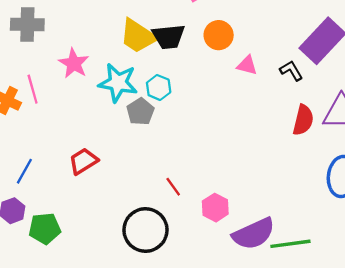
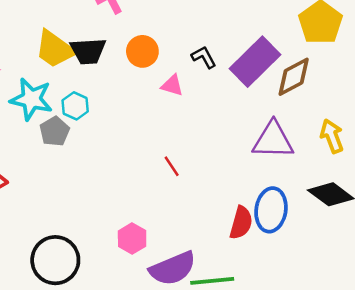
black L-shape: (291, 71) -> (204, 57), moved
red semicircle: (303, 120) -> (241, 223), moved
red line: (173, 187) -> (172, 166), moved

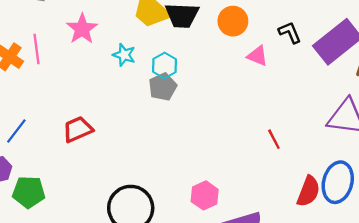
cyan star: (31, 99) -> (124, 55), size x0.6
gray pentagon: (55, 131) -> (163, 87), moved
red line: (172, 166) -> (274, 139), moved

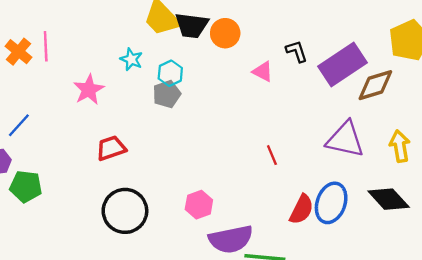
orange circle: (233, 21) -> (225, 33), moved
pink star: (82, 29) -> (89, 90), moved
red trapezoid: (78, 129) -> (111, 148), moved

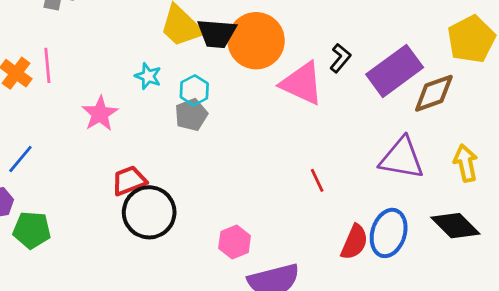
orange circle: (225, 33) -> (256, 41), size x1.6
black L-shape: (297, 51) -> (340, 58), turned 60
pink triangle: (263, 72) -> (302, 83), size x1.8
black circle: (125, 211) -> (149, 212), moved

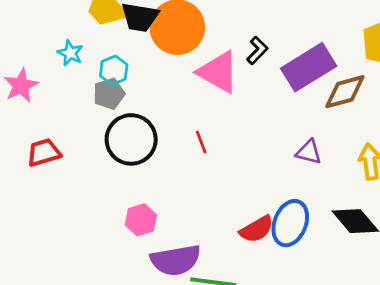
purple triangle: (402, 158) -> (309, 152), size x0.6
red line: (317, 180) -> (201, 142), moved
black circle: (149, 212) -> (131, 139), moved
red semicircle: (354, 242) -> (257, 229), turned 32

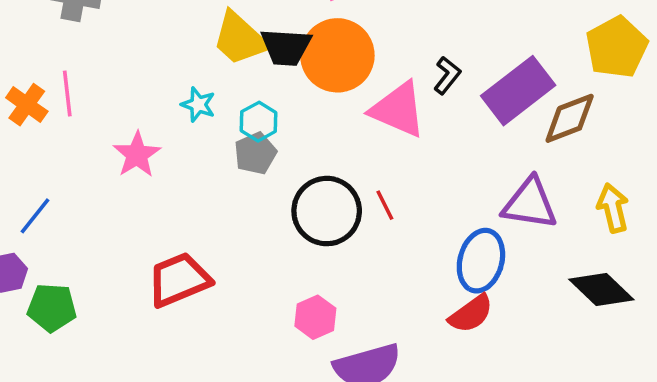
black circle: (131, 139) -> (327, 211), moved
purple triangle: (309, 152) -> (530, 204), size x1.6
red trapezoid: (44, 153) -> (179, 280), moved, size x1.4
blue ellipse: (290, 223) -> (481, 261), moved

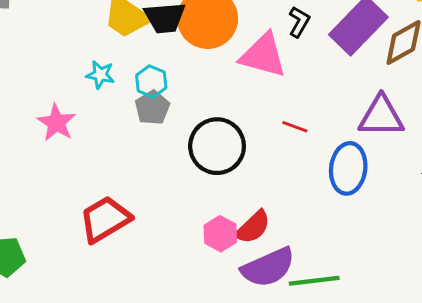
red line: (385, 205) -> (295, 127), moved, turned -35
red semicircle: (471, 314) -> (253, 227), moved

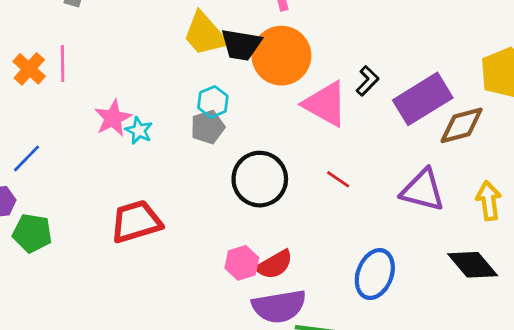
cyan star: (100, 75) -> (139, 131), moved
blue ellipse: (348, 168) -> (375, 274), moved

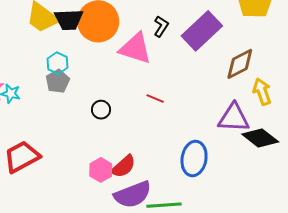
brown diamond: (462, 125) -> (240, 64), moved
black circle: (260, 179) -> (101, 110), size x0.5
purple triangle: (423, 190) -> (234, 118), moved

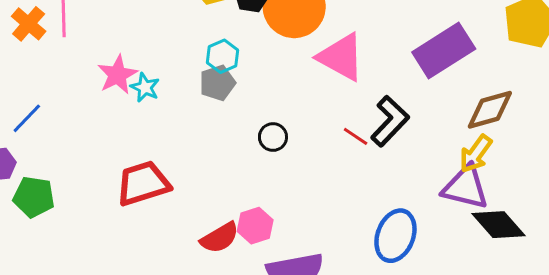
black L-shape: (161, 26) -> (390, 121), moved, size x1.6
yellow arrow: (262, 92) -> (476, 154), moved, turned -136
red semicircle: (123, 166) -> (220, 238), moved

